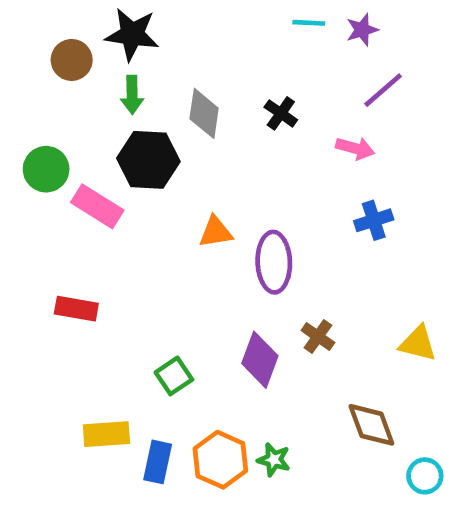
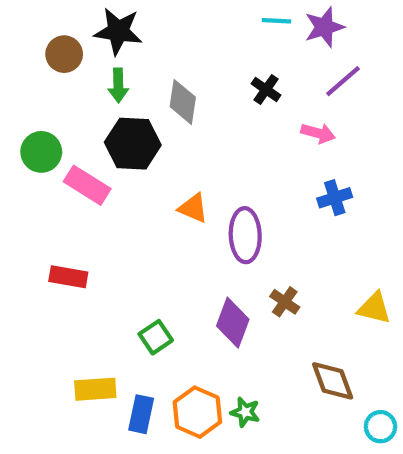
purple star: (362, 30) -> (324, 27), size x1.4
black cross: (281, 113) -> (266, 89), moved
orange triangle: (216, 232) -> (193, 208), turned 32

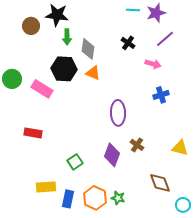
green arrow: (118, 85) -> (67, 37), moved
green circle: (41, 152) -> (12, 79), moved
orange triangle: (193, 208) -> (93, 73), moved

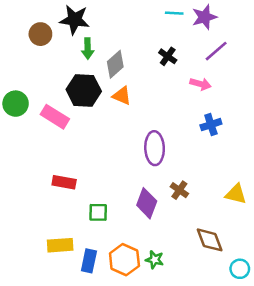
gray diamond: (88, 49) -> (115, 64), turned 40
red rectangle: (33, 133) -> (64, 182), moved
green square: (75, 162) -> (98, 212), turned 35

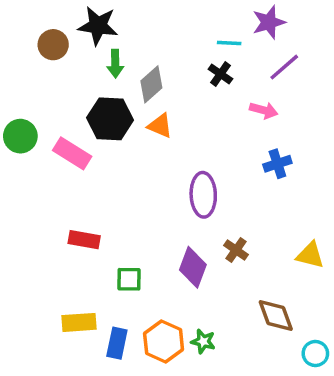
cyan line: (174, 13) -> (229, 43), moved

